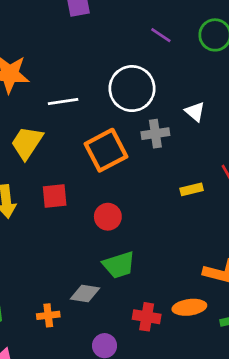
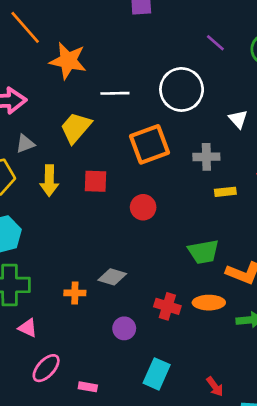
gray cross: (155, 134) -> (206, 157), moved
green trapezoid: (119, 265) -> (203, 252), moved

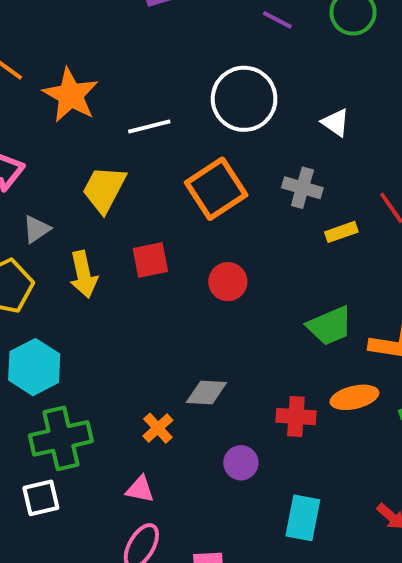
orange star: (68, 61) -> (71, 95), turned 30
gray cross: (206, 157) -> (302, 188), turned 30
orange cross: (75, 293) -> (158, 428), turned -30
pink triangle: (28, 328) -> (140, 489), moved

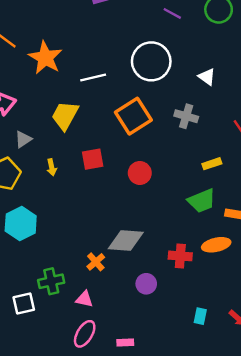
yellow rectangle: (341, 232) -> (212, 164), moved
yellow arrow: (83, 274) -> (52, 167), size x0.6
gray diamond: (206, 392) -> (126, 241), size x1.4
green cross: (61, 438) -> (51, 281), moved, size x0.7
cyan rectangle: (303, 518) -> (200, 316), moved, size x0.6

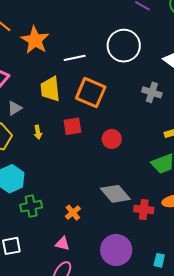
yellow trapezoid: (65, 115) -> (50, 89), turned -36
orange square: (133, 116) -> (91, 93), moved, turned -36
gray diamond: (126, 241) -> (115, 194), moved, turned 44
green cross: (51, 281) -> (31, 206), moved
purple circle: (146, 284) -> (116, 250), moved, size x1.8

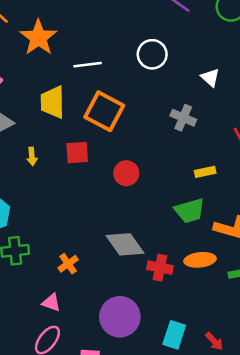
white circle: (124, 46) -> (152, 54), size x0.7
cyan rectangle: (159, 260) -> (174, 335), size x1.5

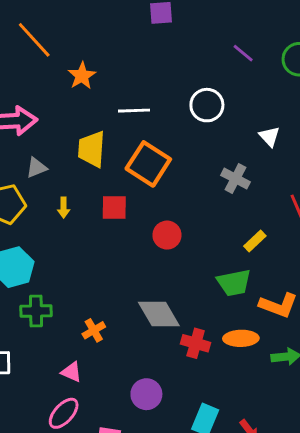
orange star: (38, 37) -> (82, 76), size x0.7
yellow rectangle: (205, 172) -> (255, 241), turned -36
purple circle: (120, 317) -> (146, 394), size x0.7

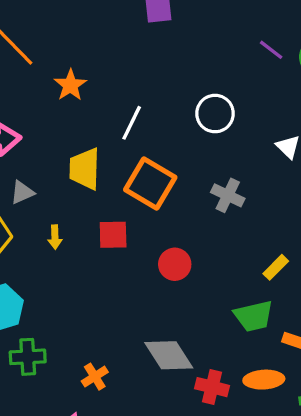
purple line: (243, 53) -> (271, 50), moved
white line: (134, 111) -> (132, 123), turned -60
gray cross: (235, 179) -> (228, 195), moved

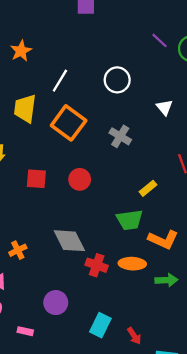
red square: (113, 235) -> (36, 179), moved

